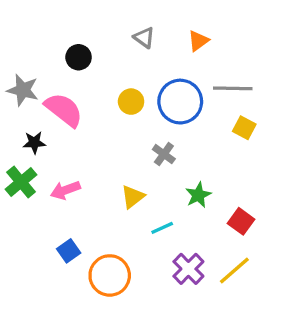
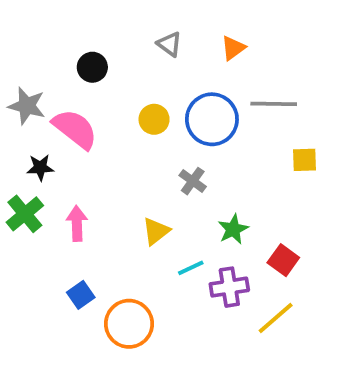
yellow square: (244, 128) -> (305, 160), moved, turned -30
pink arrow: (65, 190) -> (77, 223), turned 108
purple cross: (188, 269) -> (229, 287), moved, turned 36

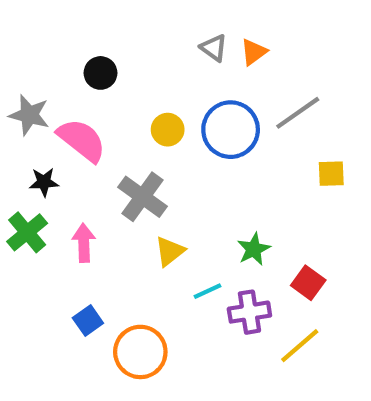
gray triangle: (169, 44) -> (214, 48), moved
gray line: (274, 104) -> (298, 113), turned -36
gray cross: (193, 181) -> (142, 197), moved, size x1.6

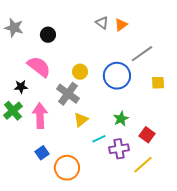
gray star: (29, 115) -> (14, 28), moved
yellow circle: (168, 130) -> (80, 72), moved
blue circle: (231, 130) -> (117, 76), moved
pink arrow: (84, 243) -> (40, 116), size x1.4

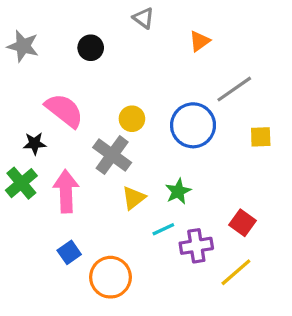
gray triangle: (102, 23) -> (143, 18), moved
black circle: (48, 35) -> (91, 48), moved
green star: (121, 119) -> (178, 191), moved

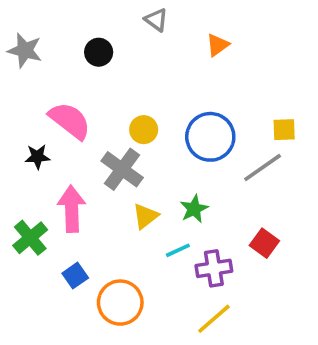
gray line: (234, 89) -> (263, 167), moved
yellow square: (261, 137) -> (284, 130), moved
green cross: (21, 183) -> (30, 238), moved
yellow line: (236, 272) -> (214, 319), moved

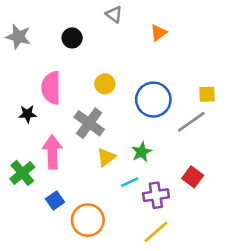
pink semicircle: (70, 121) -> (51, 88), turned -128
yellow circle: (144, 130) -> (105, 84), moved

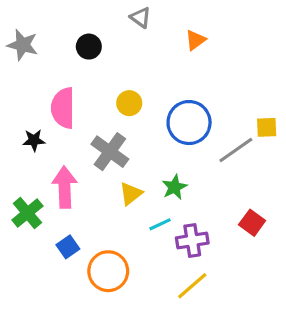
yellow square: (207, 94) -> (267, 127), moved
red square: (193, 177) -> (252, 223), moved

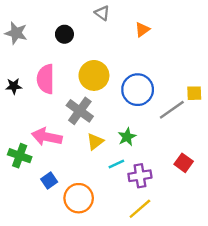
yellow circle: (129, 103) -> (94, 75), size x1.6
black star: (34, 140) -> (14, 86), moved
pink arrow: (65, 187) -> (47, 137), turned -76
green cross: (27, 213) -> (20, 156), turned -30

